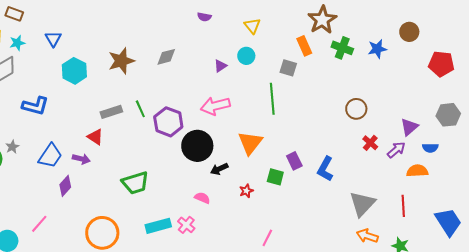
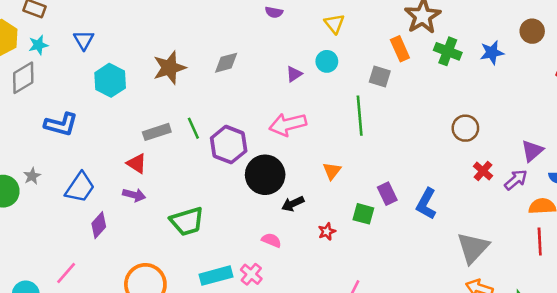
orange triangle: (250, 143) -> (332, 171), size x0.6
purple arrow: (81, 159) -> (134, 195), moved
red line: (403, 206) -> (540, 242), moved

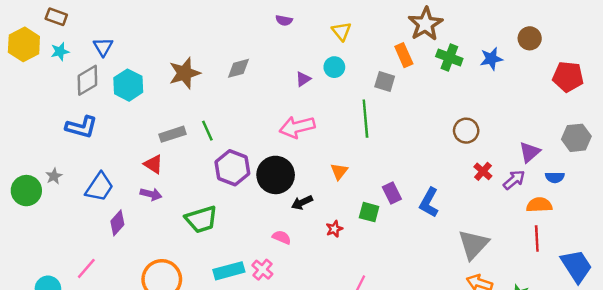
gray diamond: (23, 78) -> (87, 80), moved
purple hexagon: (229, 145) -> (232, 168), moved

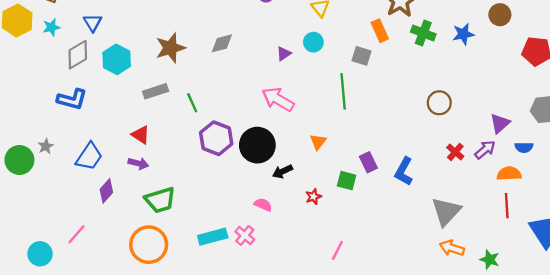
pink arrow: (297, 127) -> (278, 99), turned 44
gray rectangle: (173, 134) -> (156, 91), moved
red cross: (483, 171) -> (455, 152), moved
green trapezoid: (201, 219) -> (160, 200), moved

